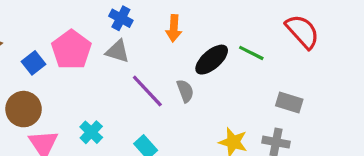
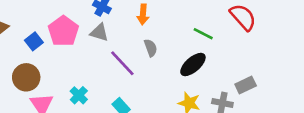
black ellipse: (212, 60) -> (193, 65), moved
gray semicircle: (185, 91) -> (151, 48), moved
gray rectangle: (289, 102) -> (246, 85), moved, turned -42

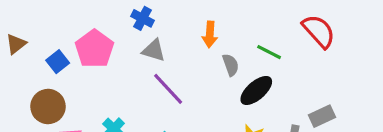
orange arrow: (143, 14) -> (210, 34), moved
gray triangle: (99, 32) -> (154, 50), moved
gray semicircle: (151, 48) -> (231, 65), moved

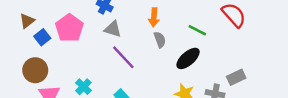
brown triangle: (16, 44) -> (27, 21), moved
gray semicircle: (231, 65) -> (160, 40), moved

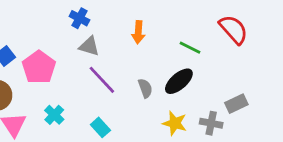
pink pentagon: (69, 28) -> (39, 67), moved
gray semicircle: (160, 40) -> (145, 88), moved

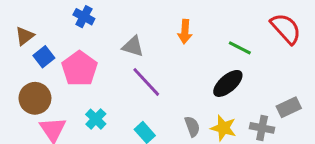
blue cross: (79, 18) -> (84, 17), moved
gray semicircle: (145, 88) -> (192, 126), moved

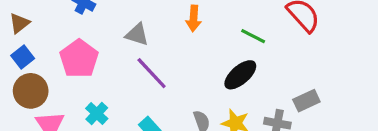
blue square: (44, 57) -> (23, 57), moved

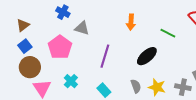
gray triangle: (137, 34) -> (82, 28), moved
purple line: (152, 73) -> (105, 56), turned 60
black ellipse: (240, 75) -> (147, 56), moved

